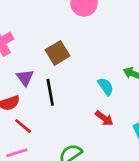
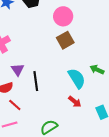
brown square: (57, 53) -> (65, 40), moved
cyan semicircle: (106, 87) -> (77, 78), size x1.5

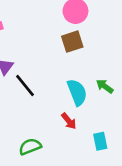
black line: (36, 81) -> (25, 85), turned -42

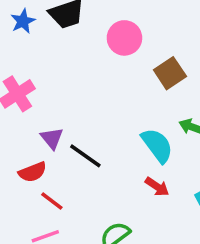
brown square: (72, 42) -> (170, 73), moved

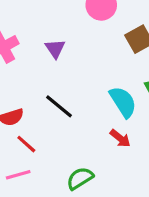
purple triangle: (52, 138) -> (55, 49), moved

